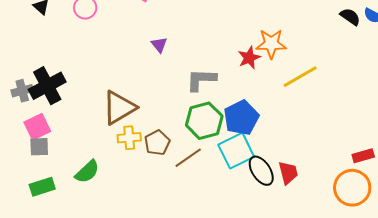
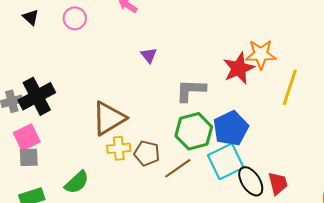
red star: (249, 58) -> (239, 68), size x1.4
yellow line: (300, 77) -> (290, 87), turned -42
brown pentagon: (157, 143) -> (147, 153), turned -30

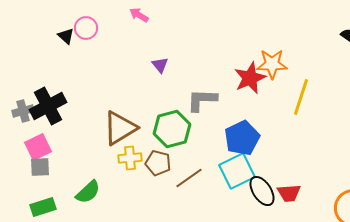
black triangle: (31, 17) -> (66, 36), moved
green hexagon: (194, 131) -> (172, 129), moved
red trapezoid: (278, 183) -> (289, 193), turned 100

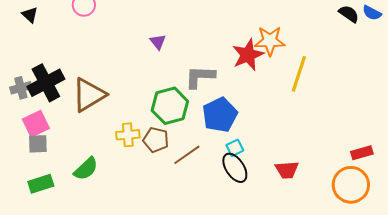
black triangle: (66, 36) -> (30, 15), moved
brown triangle: (120, 128) -> (89, 95), moved
blue pentagon: (242, 138) -> (220, 115), moved
cyan square: (237, 171) -> (235, 148), size x0.5
black ellipse: (262, 191) -> (235, 168), moved

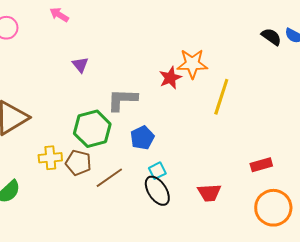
red star: (248, 55) -> (170, 78), size x0.7
blue pentagon: (220, 115) -> (142, 138), size x0.7
red rectangle: (362, 153) -> (261, 165), moved

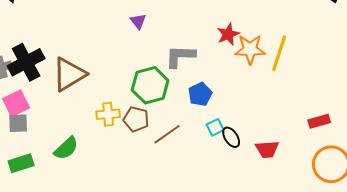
orange star: (192, 64) -> (250, 49), moved
black ellipse: (157, 191) -> (231, 137), moved, size x0.7

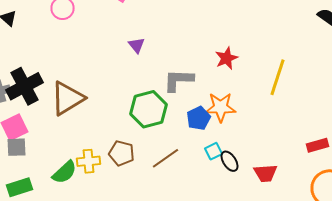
orange star: (250, 49) -> (220, 107), moved
yellow cross: (108, 114) -> (88, 161), moved
brown pentagon: (136, 119) -> (122, 153), moved

